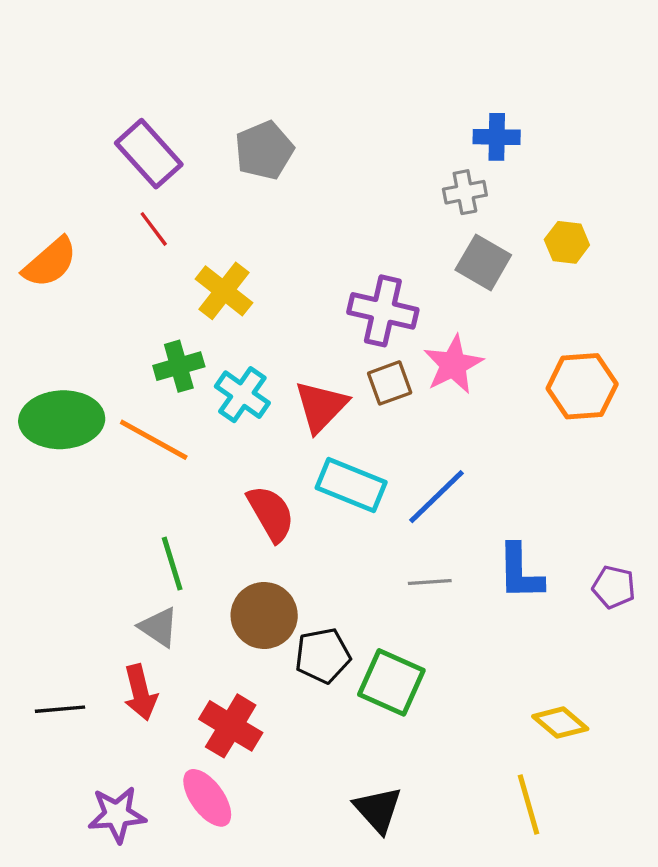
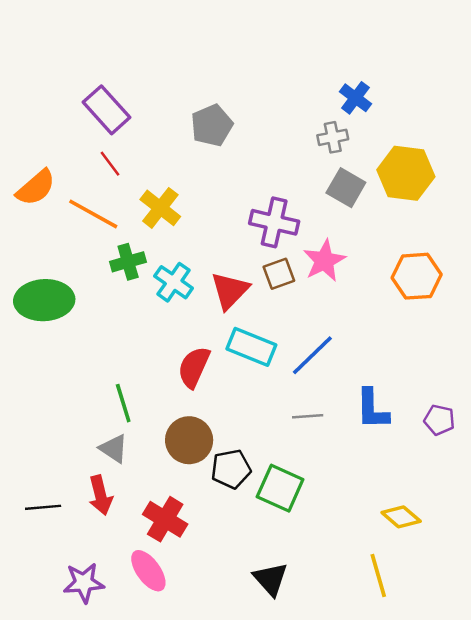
blue cross: (497, 137) -> (356, 98), turned 36
gray pentagon: (264, 150) -> (212, 125), moved
yellow hexagon: (567, 242) -> (406, 173), size x1.8
orange line: (154, 440) -> (93, 214), moved
red semicircle: (271, 513) -> (194, 367), turned -126

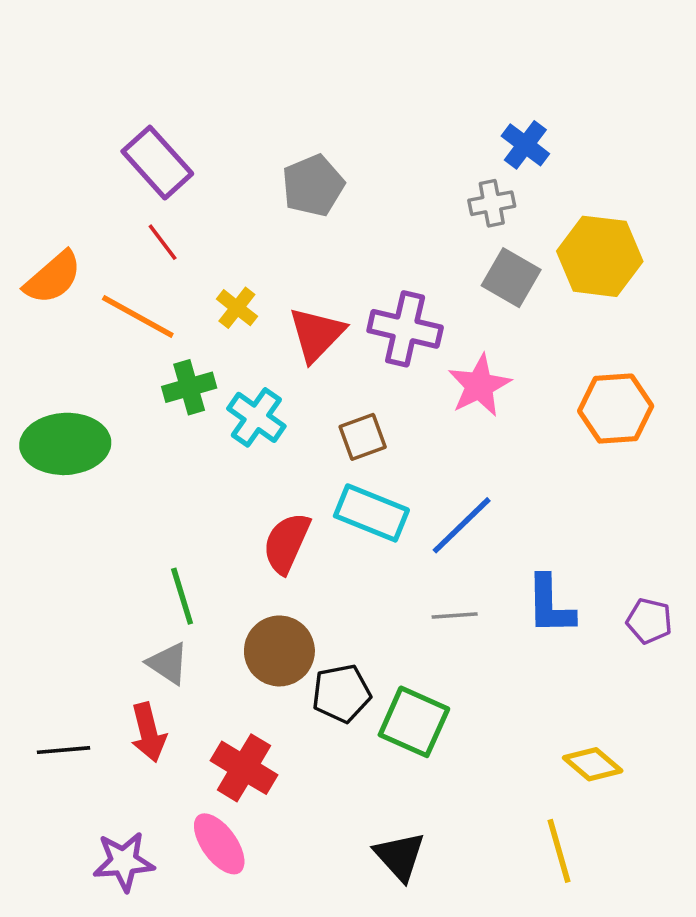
yellow cross: (160, 208) -> (237, 308), size x0.7
brown square: (279, 274) -> (363, 437), moved
red triangle: (230, 291) -> (317, 334), moved

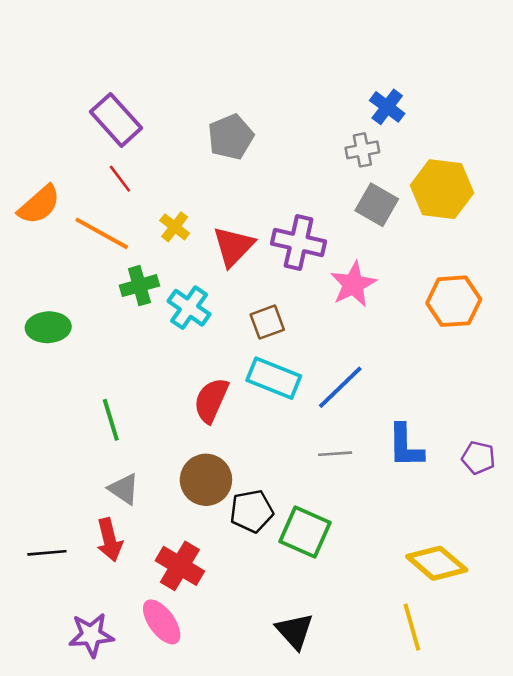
green ellipse: (65, 444) -> (48, 327), size x0.7
green line: (182, 596) -> (111, 420), moved
yellow diamond: (593, 764) -> (437, 563), size x1.4

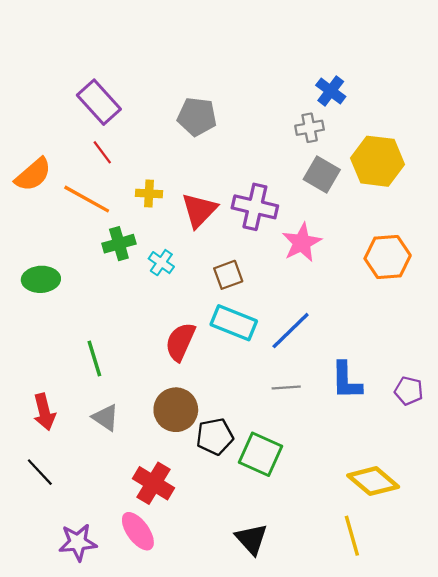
gray pentagon: (231, 137) -> (197, 117), turned 30
yellow cross: (175, 227) -> (149, 194), turned -35
cyan cross: (189, 308) -> (161, 263), size x0.7
red arrow: (109, 540) -> (44, 412), moved
black line: (47, 553) -> (40, 472), turned 52

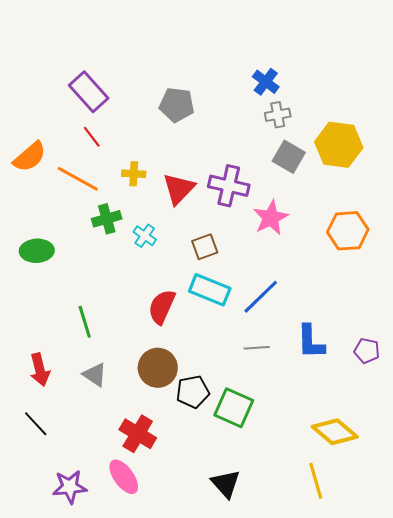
blue cross: (331, 91) -> (266, 82), moved

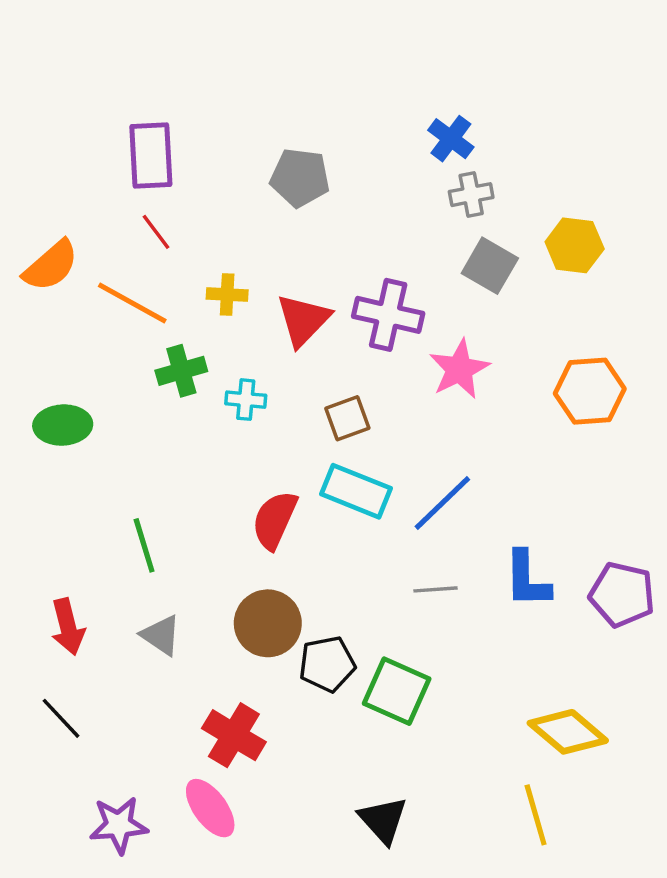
purple rectangle: (89, 92) -> (151, 156), turned 39
yellow hexagon: (339, 145) -> (575, 245), size x0.7
cyan cross: (145, 236) -> (246, 400), turned -30
purple pentagon: (367, 351) -> (622, 595), size x1.5

